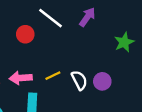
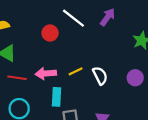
purple circle: (102, 81) -> (135, 78), moved

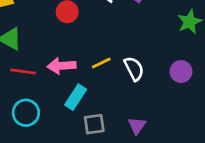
cyan rectangle: (56, 97) -> (76, 97), turned 30

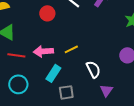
white semicircle: (134, 69) -> (93, 69), moved
purple triangle: (137, 126) -> (106, 90), moved

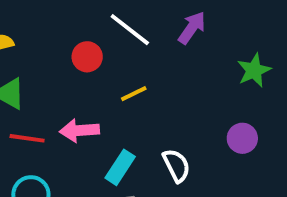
yellow line: (71, 49) -> (134, 94), moved
cyan rectangle: (53, 73) -> (120, 167), moved

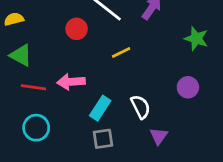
green star: (254, 70) -> (196, 39), turned -30
yellow line: (134, 94) -> (121, 52), moved

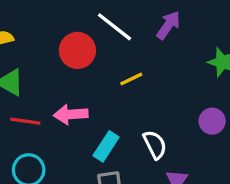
red circle: (77, 29) -> (77, 50), size x1.4

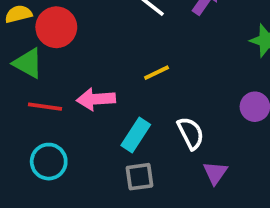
red circle: (77, 50) -> (56, 27), moved
yellow line: (131, 79) -> (157, 73), moved

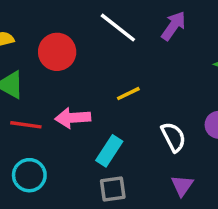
red circle: (56, 27) -> (57, 52), moved
white semicircle: (191, 133) -> (173, 137), moved

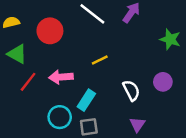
red line: (26, 125) -> (28, 82), turned -60
cyan circle: (29, 175) -> (60, 117), moved

